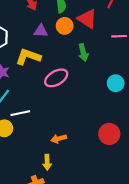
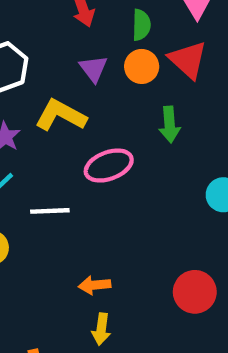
purple triangle: (41, 31) -> (93, 69), turned 40
white line: (20, 113) -> (50, 211), moved
yellow arrow: (47, 162) -> (101, 329), moved

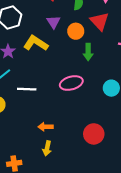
orange circle: (142, 66) -> (76, 31), moved
pink ellipse: (109, 166) -> (71, 83), moved

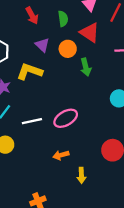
pink ellipse: (71, 83) -> (66, 118), moved
yellow arrow: (47, 148) -> (81, 175), moved

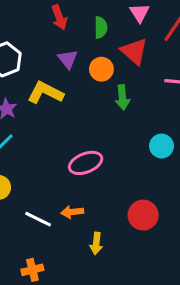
white line: (32, 121) -> (38, 219), moved, turned 30

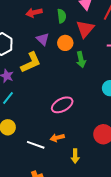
red arrow: (59, 17) -> (34, 13), turned 105
red triangle: (134, 51) -> (85, 29), turned 36
yellow L-shape: (45, 93) -> (31, 62), turned 135

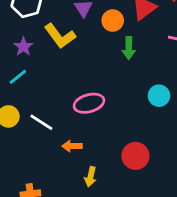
yellow L-shape: (31, 62) -> (60, 36), turned 65
white line: (36, 145) -> (41, 122), moved

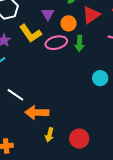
pink ellipse: (89, 103) -> (56, 43), moved
orange arrow: (72, 146) -> (37, 112), size x1.6
red circle: (135, 156) -> (79, 139), moved

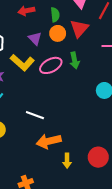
orange circle: (69, 23) -> (58, 33), moved
white line: (15, 95) -> (35, 115), moved

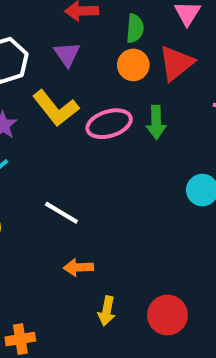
purple triangle: (35, 38) -> (67, 54), moved
orange arrow: (49, 141) -> (78, 267), size x0.6

